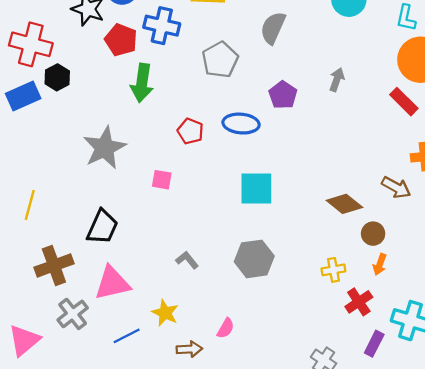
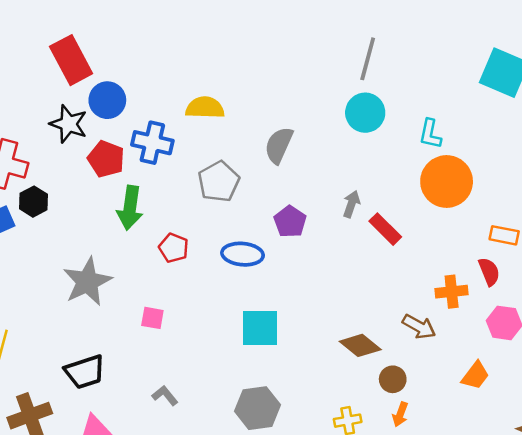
red rectangle: (404, 102) -> (385, 229), moved
red pentagon: (190, 131) -> (174, 248), moved
black trapezoid: (102, 227) -> (85, 372), turned 48
gray L-shape: (187, 260) -> (165, 396), moved

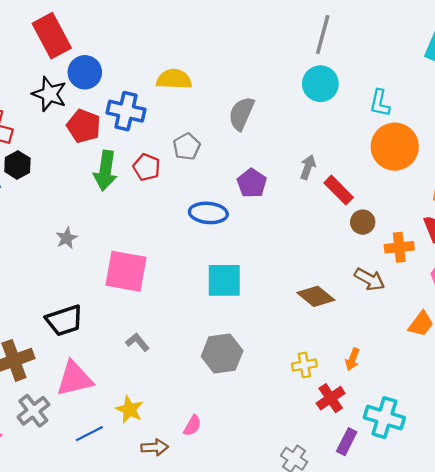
gray pentagon: (219, 182) -> (187, 147), size x0.7
red pentagon: (174, 248) -> (147, 167), moved
gray star: (87, 282) -> (67, 238), size x0.5
pink square: (152, 318) -> (126, 271), size x2.0
brown circle: (393, 379) -> (363, 222), moved

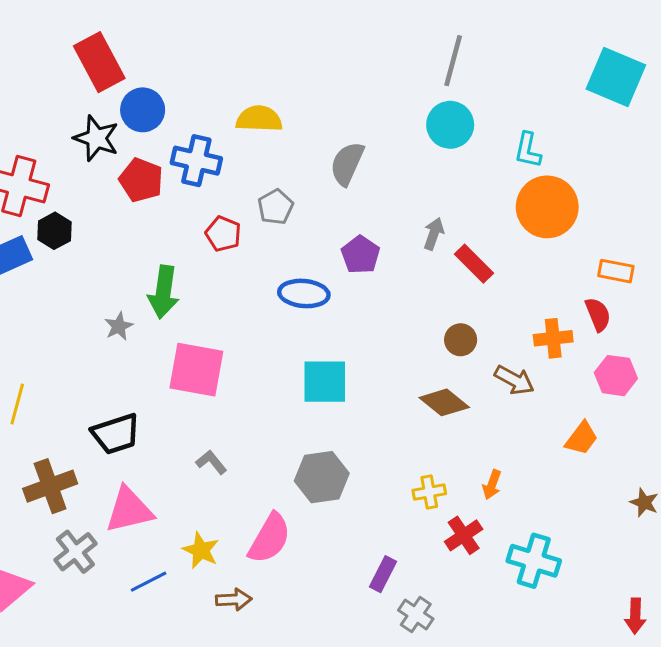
green arrow: (105, 171) -> (164, 292), moved
brown circle: (363, 222) -> (461, 340), moved
pink semicircle: (192, 426) -> (270, 538), moved, size x1.8
purple rectangle: (347, 442) -> (383, 574), moved

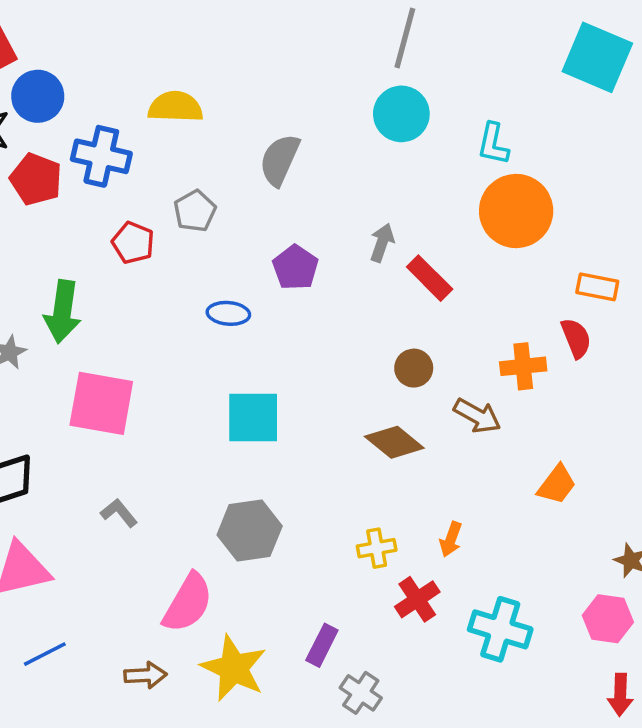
blue ellipse: (304, 293) -> (228, 313), size x0.7
pink hexagon: (616, 376) -> (608, 619), moved
yellow star: (201, 550) -> (234, 668), moved, size x1.5

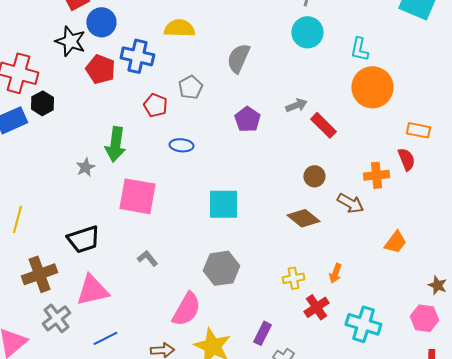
gray arrow: (382, 243) -> (296, 105), turned 50
blue ellipse: (228, 313) -> (181, 145), moved

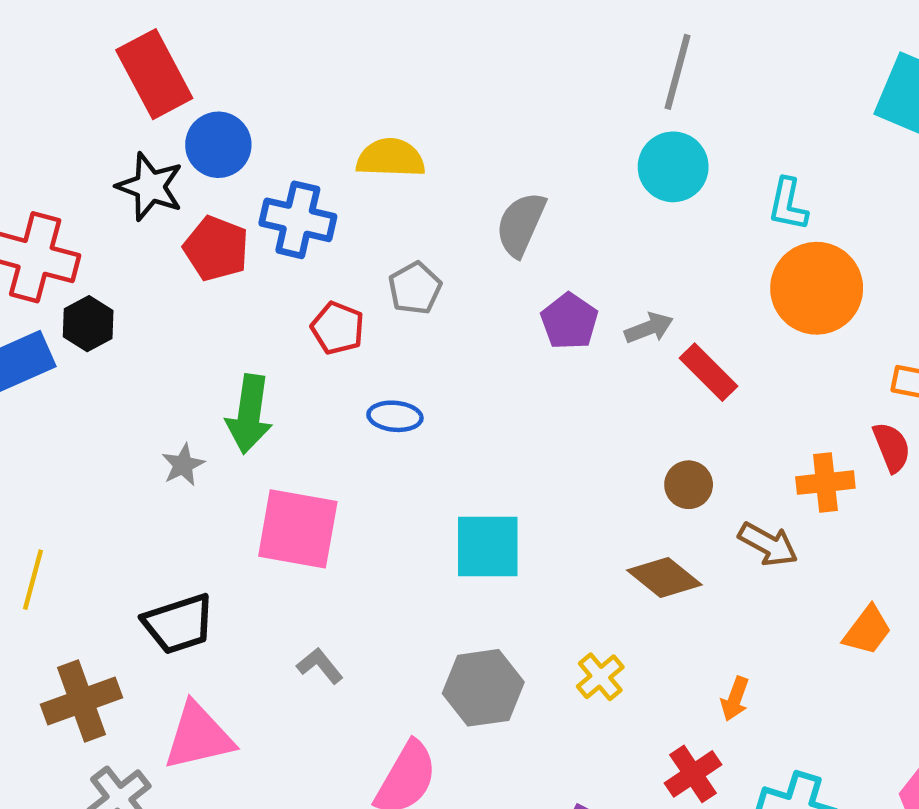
purple pentagon: (247, 119) -> (569, 321), moved
yellow cross: (293, 278) -> (600, 677), moved, turned -30

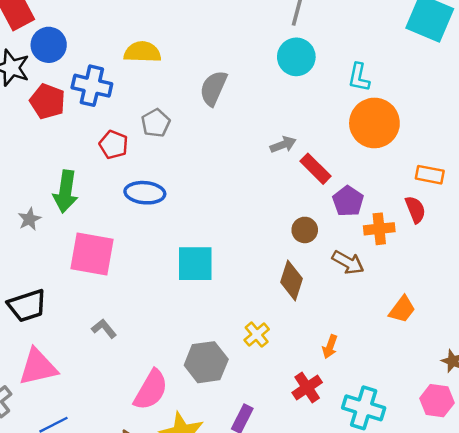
purple pentagon: (569, 321) -> (348, 201), moved
blue ellipse: (395, 416) -> (145, 193), size x1.4
brown diamond: (664, 577) -> (292, 280), turned 69
gray hexagon: (483, 688) -> (206, 362), moved

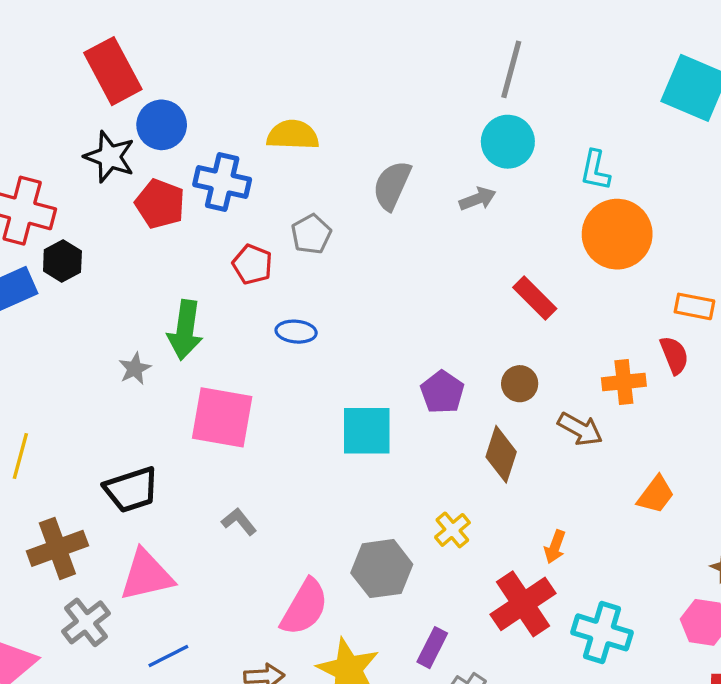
gray arrow: (283, 145) -> (478, 199), moved
blue ellipse: (145, 193) -> (296, 332), size x0.7
purple pentagon: (348, 201) -> (442, 392), moved
red cross: (307, 387) -> (523, 604), size x1.5

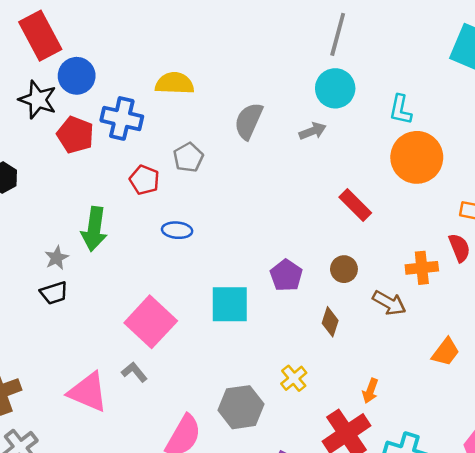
pink square: (222, 417) -> (151, 322), moved, turned 33
brown diamond: (501, 454) -> (330, 322), size x0.7
black trapezoid: (131, 490) -> (54, 293), moved, size x0.7
pink triangle: (147, 575) -> (88, 392), moved, turned 36

